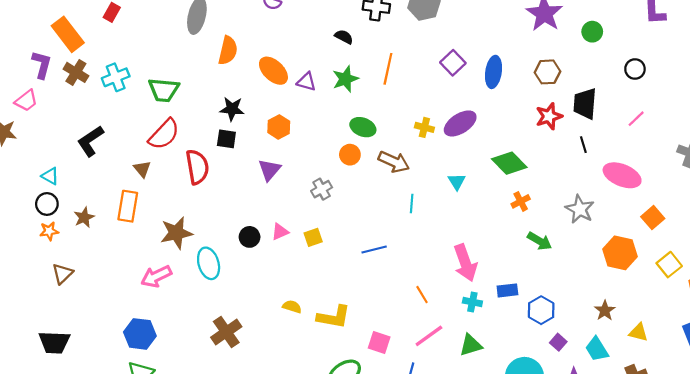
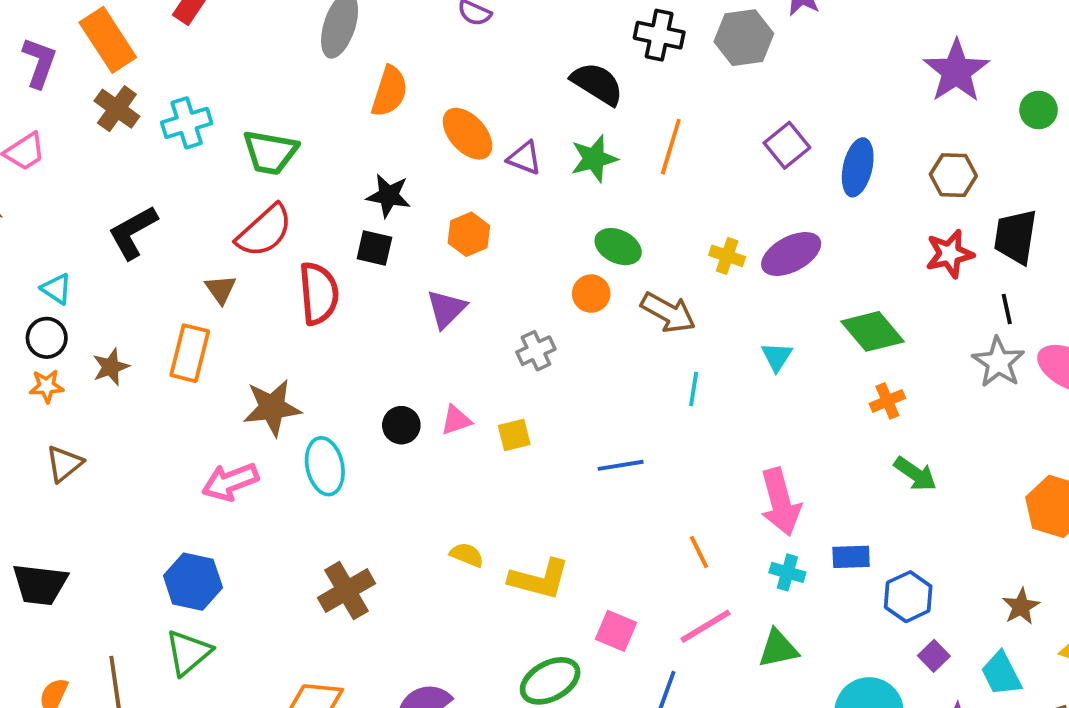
black semicircle: (344, 37) -> (597, 84), size x1.6
purple L-shape: (42, 65) -> (39, 63), moved
gray star: (580, 209) -> (998, 362), moved

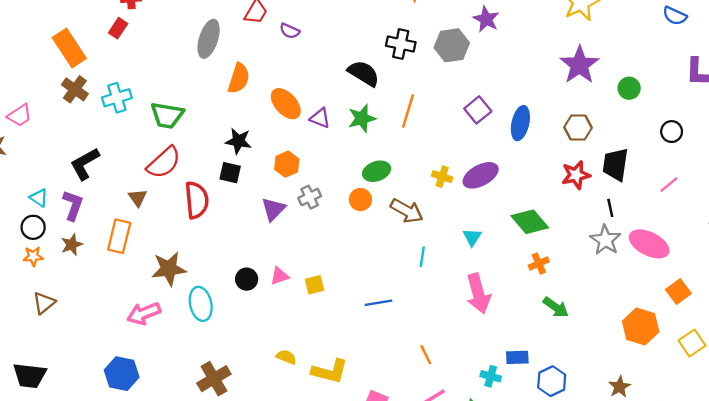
purple L-shape: (39, 63) -> (73, 205), moved
green ellipse: (618, 247) -> (377, 171), turned -45
gray cross: (536, 351) -> (310, 197), moved
pink arrow: (780, 502) -> (478, 294), moved
cyan cross: (787, 572) -> (491, 376), moved

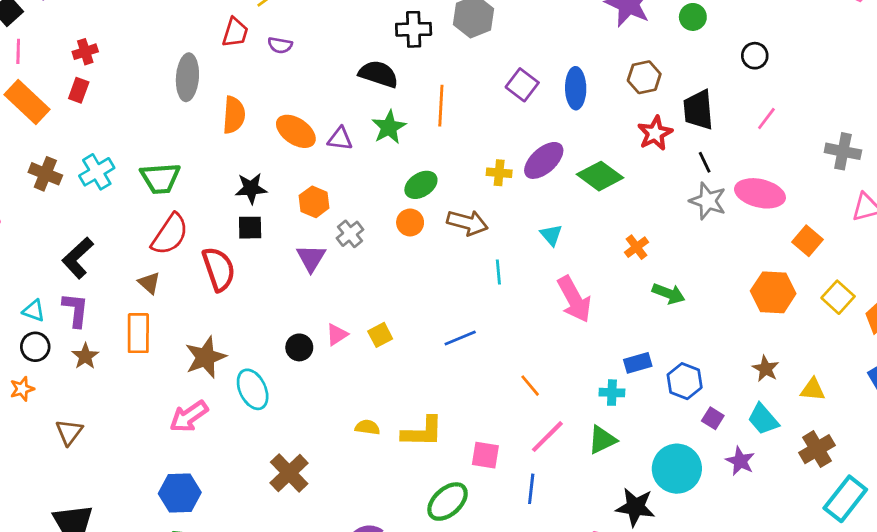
orange rectangle: (69, 48) -> (27, 102), moved
green diamond: (530, 222) -> (600, 176), moved
orange star: (33, 256) -> (22, 389), moved

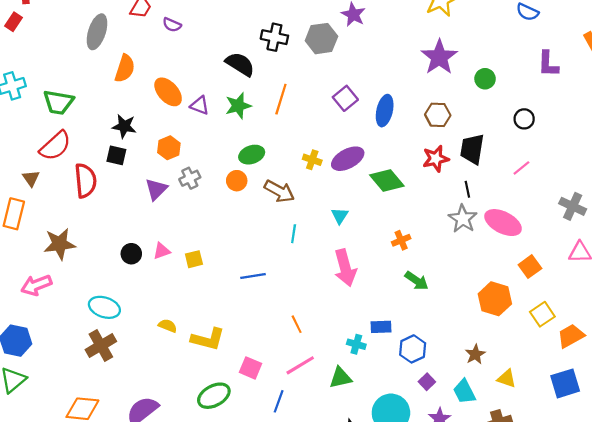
cyan ellipse: (253, 389) -> (104, 307), moved, turned -60

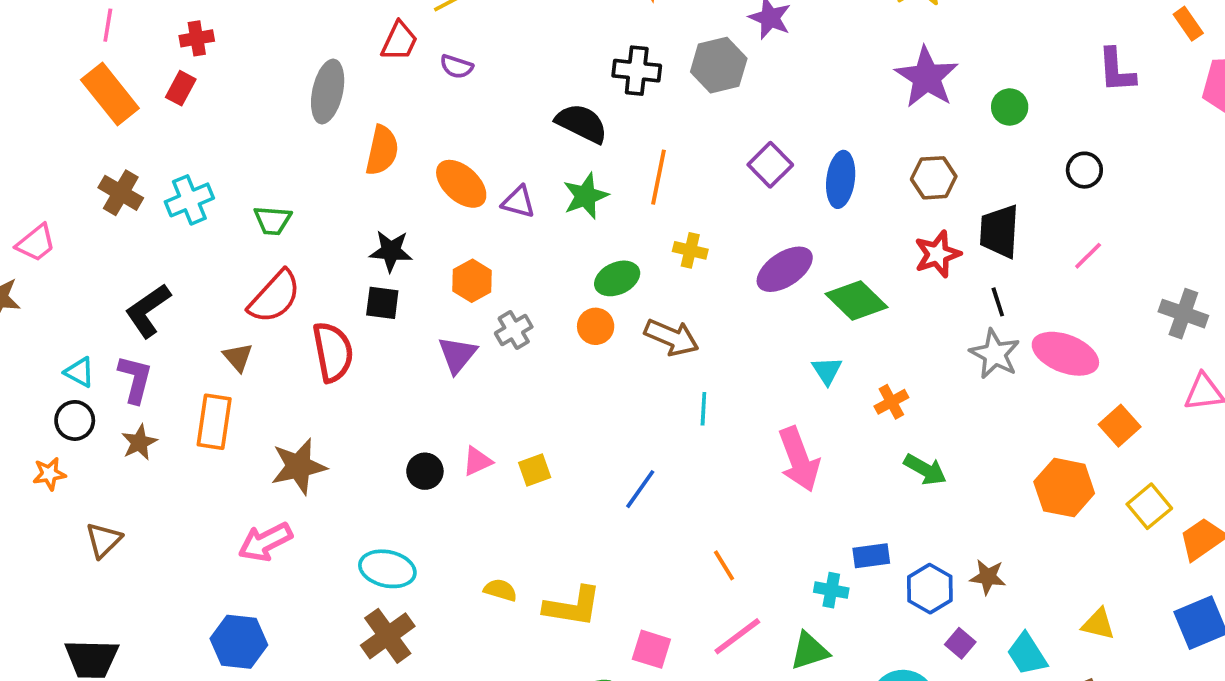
green trapezoid: (58, 102) -> (273, 220), size x0.7
yellow cross: (312, 160) -> (690, 250), moved
cyan triangle: (340, 216) -> (827, 371), moved
blue line: (253, 276) -> (640, 489), turned -40
brown star: (475, 354) -> (988, 577), moved, turned -30

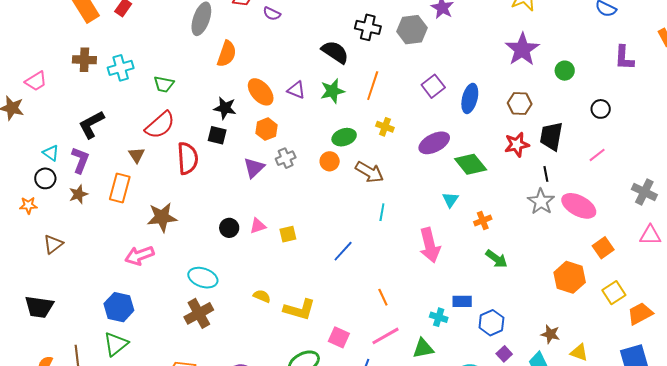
orange ellipse: (461, 184) -> (261, 92), moved
brown cross: (121, 193) -> (84, 60), turned -35
brown star: (988, 577) -> (550, 334), moved

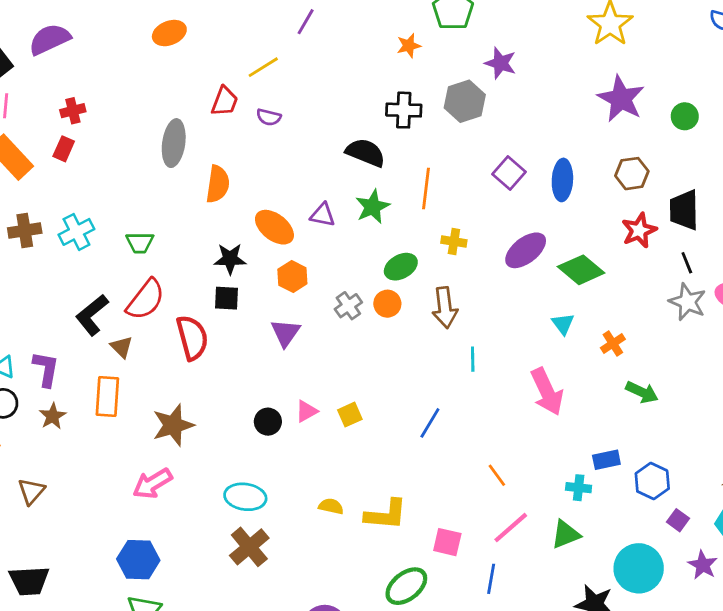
black L-shape: (91, 124) -> (92, 315), moved
gray cross: (286, 158) -> (348, 306), moved
brown arrow: (369, 172) -> (445, 308), turned 64

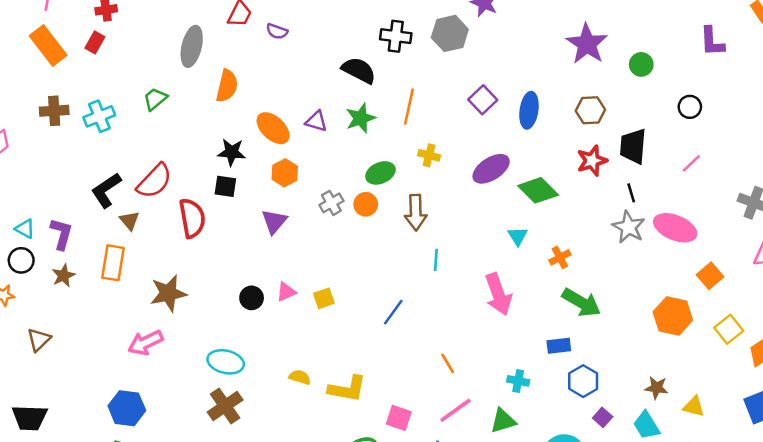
green trapezoid: (140, 243) -> (155, 99), moved, turned 135
green arrow: (642, 392) -> (581, 303), size x1.4
blue rectangle: (606, 460) -> (559, 346), moved

